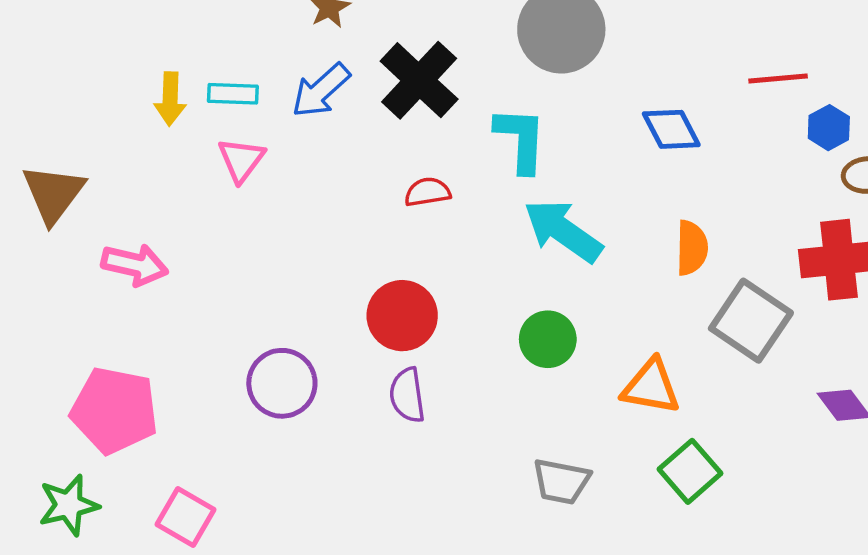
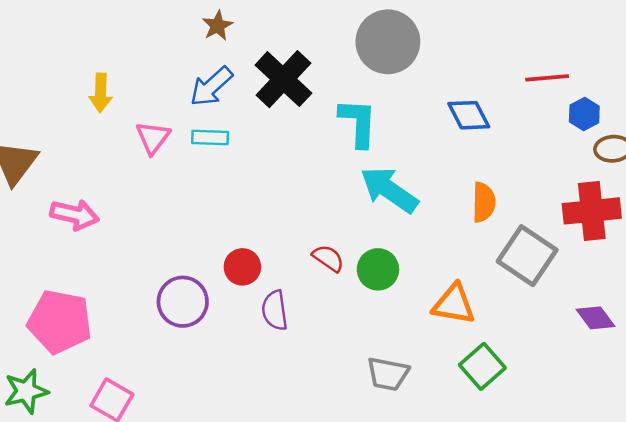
cyan rectangle: (233, 94) -> (210, 138), moved
red semicircle: (428, 192) -> (328, 258), moved, turned 44
red circle: (402, 316) -> (242, 267), moved, size x0.7

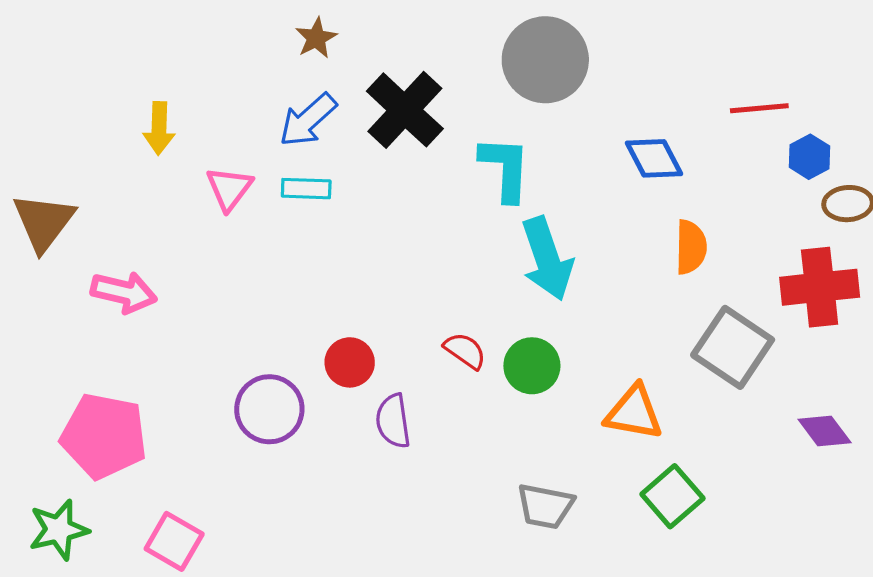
cyan arrow: (389, 190) -> (547, 259), turned -144
orange semicircle: (484, 202) -> (691, 247), moved

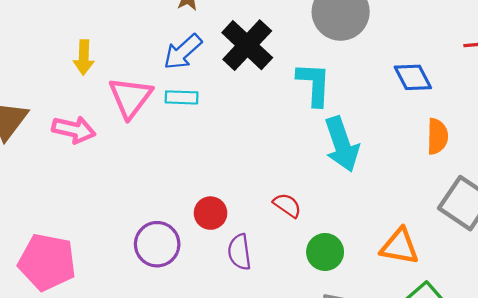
pink triangle: (229, 189) -> (130, 97), size x1.4
pink arrow: (124, 292) -> (74, 130), moved
green circle: (532, 366) -> (325, 252), moved

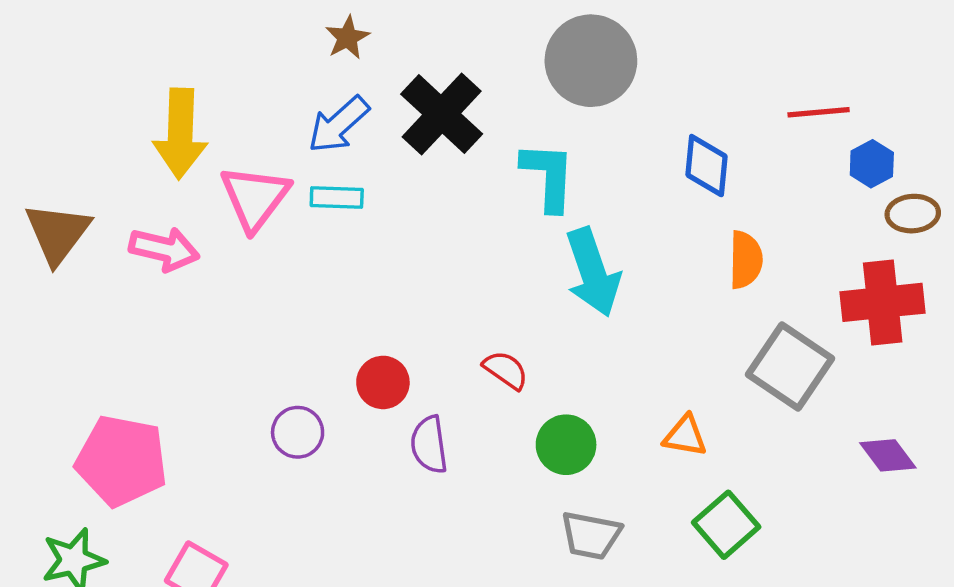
yellow arrow: (84, 57) -> (180, 134), size x1.6
blue diamond: (413, 77) -> (707, 166), turned 33
purple circle: (157, 244) -> (298, 432), size x0.7
orange triangle: (400, 246) -> (685, 436), size x0.7

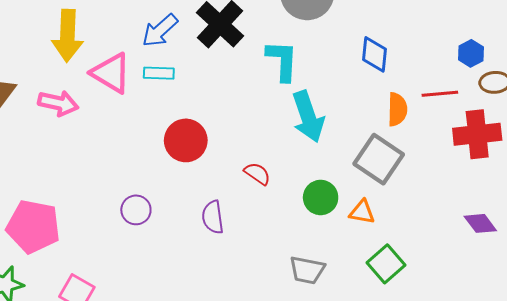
red line: (819, 112) -> (440, 94), moved
pink triangle: (255, 198) -> (111, 73), turned -36
gray square: (790, 366) -> (379, 159), moved
red circle: (383, 382) -> (186, 140), moved, size x1.4
green circle: (566, 445) -> (321, 197), moved

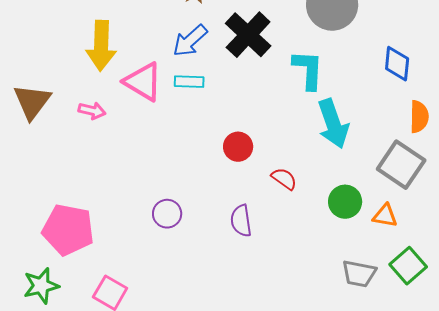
pink arrow: (58, 103) -> (92, 111), size x0.7
red circle: (186, 140) -> (238, 147), moved, size x0.7
gray trapezoid: (307, 270) -> (359, 274), moved

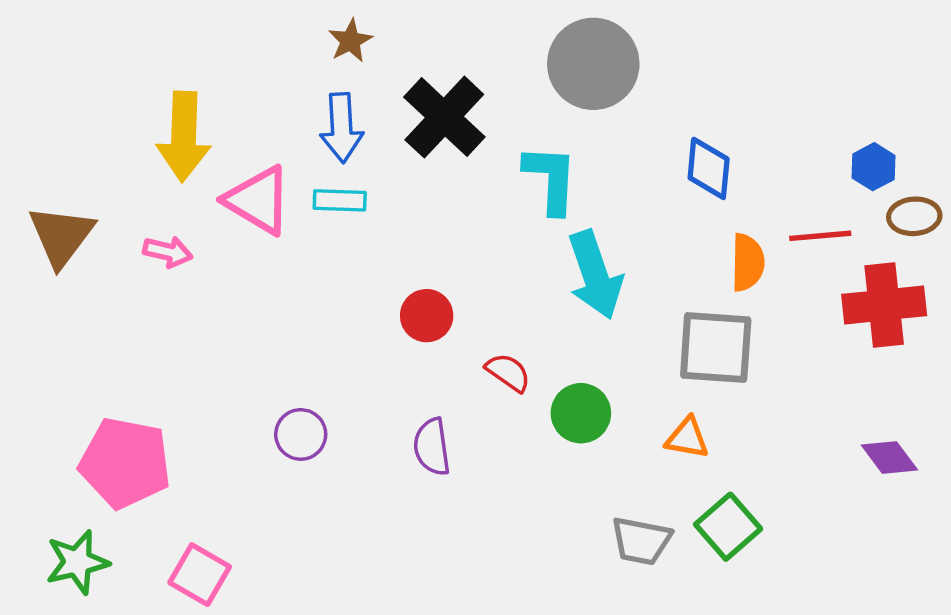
blue arrow: (190, 41) -> (341, 128), turned -51
gray square: (401, 165) -> (716, 348), turned -30
green circle: (345, 202) -> (581, 413), moved

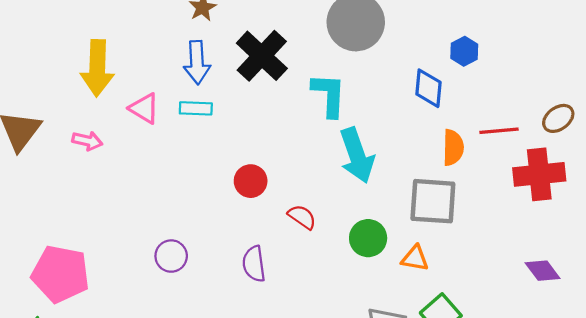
blue hexagon: (873, 167) -> (464, 51), moved
pink triangle: (258, 200) -> (144, 108), size x0.7
brown ellipse: (914, 216) -> (558, 118), turned -32
green circle: (581, 413) -> (368, 238), moved

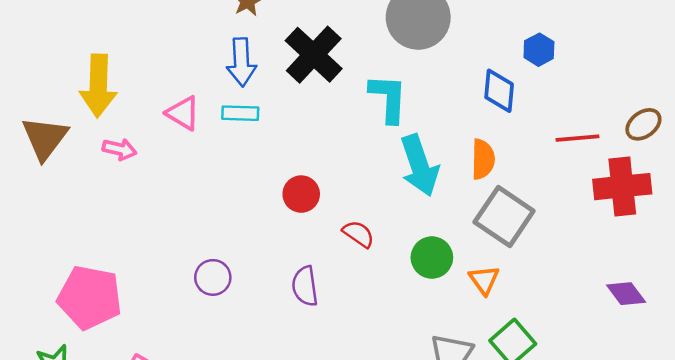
yellow arrow: (97, 68) -> (98, 86), moved
orange semicircle: (453, 147) -> (483, 159), moved
gray square: (433, 201) -> (504, 216), turned 30
orange triangle: (415, 258) -> (484, 280), turned 44

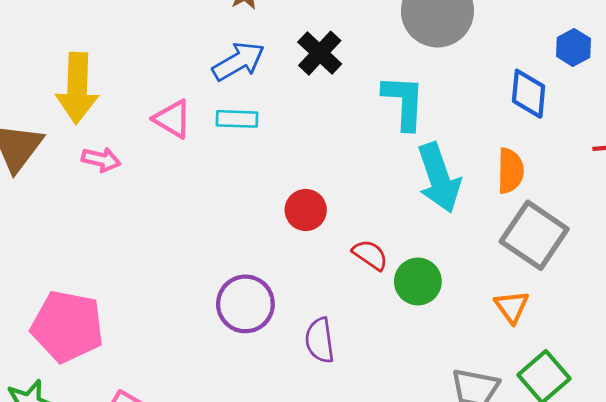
black cross: (314, 55) -> (320, 53), size x0.7
blue arrow: (241, 62) -> (238, 61), turned -117
green circle: (432, 258) -> (418, 281), moved
purple circle: (213, 277) -> (245, 304), moved, size x1.4
purple semicircle: (305, 286) -> (320, 340), moved

